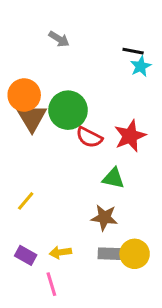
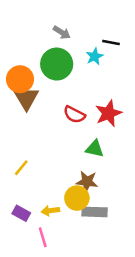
gray arrow: (59, 39) -> (62, 32), moved
cyan star: (141, 66) -> (95, 56), moved
green circle: (68, 110) -> (57, 64), moved
yellow circle: (135, 254) -> (77, 198), moved

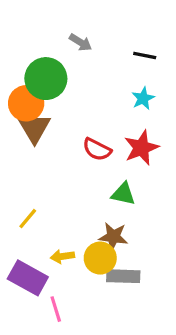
cyan star: (95, 56) -> (143, 98), moved
green circle: (57, 64) -> (46, 79), moved
yellow arrow: (50, 211) -> (62, 256), moved
purple rectangle: (21, 213) -> (28, 278), size x1.6

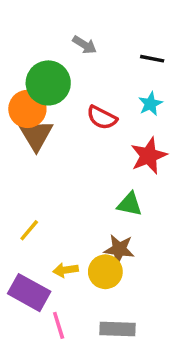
red semicircle: (97, 149) -> (102, 118), moved
gray rectangle: (123, 276) -> (117, 329), moved

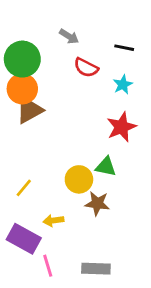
green circle: (48, 83) -> (22, 59), moved
red semicircle: (102, 118) -> (86, 68), moved
brown triangle: (36, 135) -> (29, 110), turned 32
yellow circle: (105, 272) -> (79, 179), moved

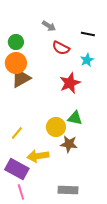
green circle: (22, 59) -> (16, 42), size x0.6
red star: (121, 127) -> (70, 83), moved
yellow arrow: (53, 220) -> (38, 156), size x1.5
pink line: (48, 266) -> (21, 192), moved

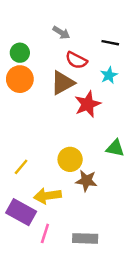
brown triangle: (21, 78) -> (63, 83), moved
green triangle: (75, 118) -> (115, 148), moved
pink line: (21, 192) -> (45, 233), moved, turned 35

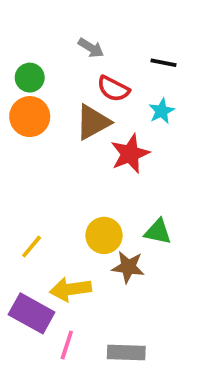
green triangle: (115, 148) -> (158, 232), moved

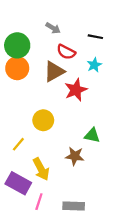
green circle: (30, 78) -> (17, 45), size x1.5
yellow circle: (104, 235) -> (43, 120), moved
yellow arrow: (71, 289) -> (41, 169), turned -110

